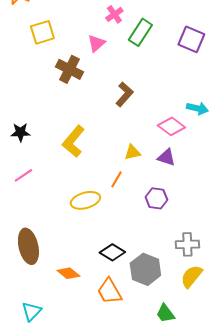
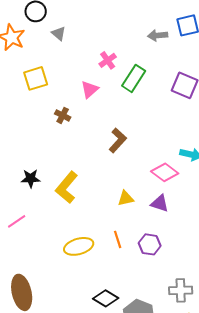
brown cross: (69, 69) -> (63, 115), size x0.6
black star: (20, 132) -> (31, 178), moved
orange line: (116, 179) -> (118, 239), moved, turned -48

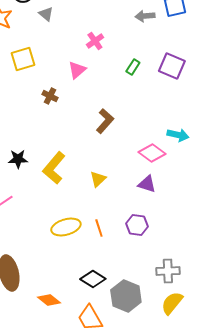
green rectangle: (134, 78) -> (133, 67), moved, size x0.6
yellow triangle: (126, 198) -> (98, 179), moved, turned -30
orange line: (118, 239) -> (99, 228), moved

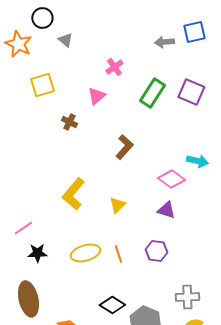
green rectangle: (133, 67) -> (152, 93), size x1.8
black star: (18, 159) -> (37, 253), moved

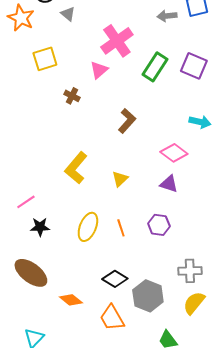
pink cross: (114, 67) -> (117, 41), size x1.8
cyan arrow: (197, 161) -> (200, 122), moved
yellow ellipse: (85, 253) -> (88, 227), turned -52
brown ellipse: (28, 299) -> (31, 273), turned -40

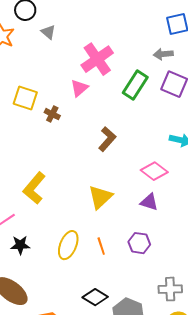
gray arrow: (167, 16) -> (163, 54), moved
yellow square: (45, 59) -> (25, 98), moved, turned 35
yellow L-shape: (76, 168) -> (34, 188), moved
yellow triangle: (120, 179) -> (100, 197), size x1.5

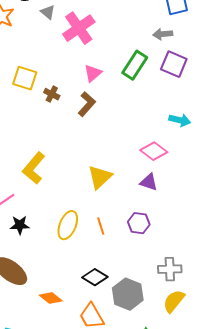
pink cross: (97, 59) -> (79, 28), moved
pink triangle: (79, 88) -> (93, 73), moved
brown L-shape: (107, 139) -> (87, 104), moved

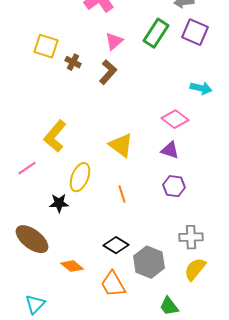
yellow triangle: (100, 177) -> (121, 145), turned -40
purple hexagon: (139, 223) -> (174, 186), moved
black star: (20, 225) -> (59, 203), moved
yellow ellipse: (68, 225) -> (80, 177), moved

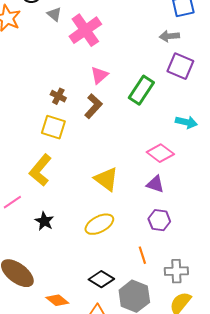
green rectangle: (156, 33) -> (141, 90), moved
yellow square: (46, 46) -> (53, 127), moved
yellow ellipse: (80, 177) -> (99, 224), moved, turned 40
orange line: (122, 194) -> (142, 255), moved
black star: (59, 203) -> (44, 221), moved, turned 30

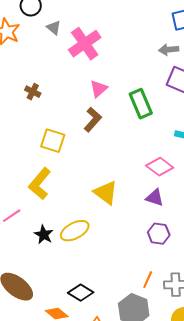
green rectangle: (141, 90) -> (141, 104), turned -56
brown cross: (58, 96) -> (33, 92), moved
yellow ellipse: (99, 224) -> (75, 231), moved
orange line: (142, 255) -> (148, 280), moved, turned 42
black diamond: (101, 279) -> (81, 293), moved

